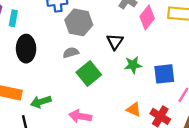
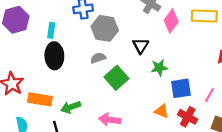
cyan rectangle: (13, 18) -> (51, 30), moved
blue square: (164, 74) -> (181, 88), moved

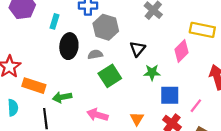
pink diamond: (171, 21) -> (181, 51), moved
black ellipse: (54, 56) -> (69, 46), moved
orange triangle: (162, 111) -> (137, 119), moved, turned 32

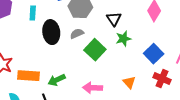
green star: (152, 72) -> (123, 39), moved
blue square: (170, 95) -> (154, 54), turned -30

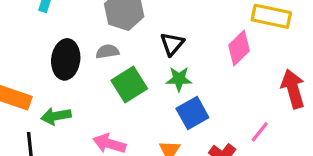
black ellipse: (51, 32) -> (66, 59), moved
blue square: (154, 54) -> (192, 113), moved

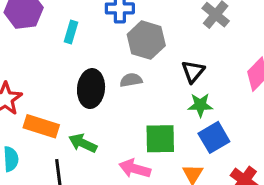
green square: (129, 85) -> (160, 139), moved, turned 32
green arrow: (56, 116) -> (83, 143), turned 36

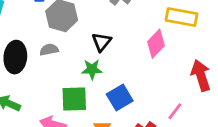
green star: (200, 105) -> (92, 69), moved

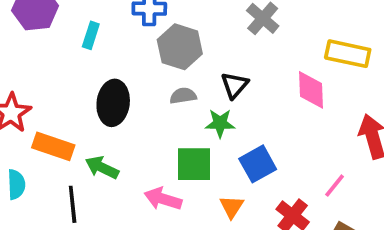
pink diamond: (156, 44) -> (311, 90), turned -48
gray semicircle: (49, 50) -> (183, 96), moved

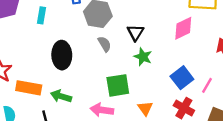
pink diamond: (311, 90) -> (183, 28), turned 75
gray semicircle: (183, 96) -> (104, 44), turned 77
green star: (220, 123) -> (143, 57), moved, turned 30
blue square: (258, 164) -> (182, 78), moved

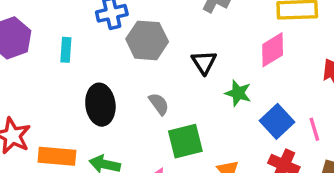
gray semicircle: (104, 44) -> (159, 104), moved
green star: (143, 57) -> (238, 93), moved
pink line: (207, 85) -> (314, 129), turned -42

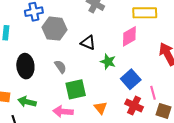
black triangle: (204, 62) -> (88, 43), turned -35
pink line: (314, 129) -> (153, 93), moved

